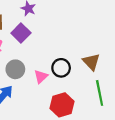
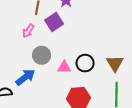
pink triangle: (41, 77) -> (64, 67), turned 32

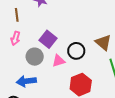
purple square: (54, 22) -> (48, 39), moved
blue arrow: (25, 77) -> (26, 81), turned -132

